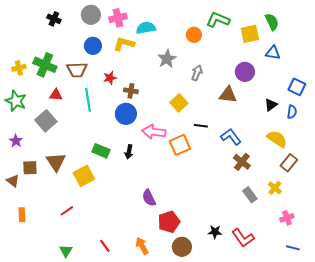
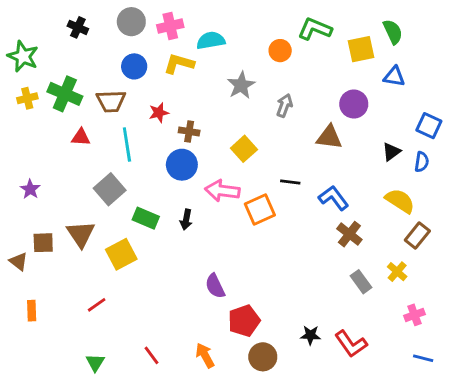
green star: (16, 101) -> (23, 56), moved
yellow square: (179, 103) -> (244, 149), moved
gray square: (46, 121) -> (110, 189), moved
purple star: (16, 141) -> (30, 189), moved

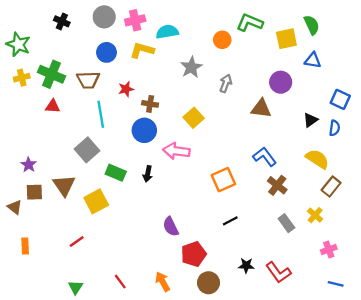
red triangle: (81, 137) -> (53, 106), moved
black line: (290, 182) -> (230, 221), moved, turned -35
purple star: (30, 189) -> (29, 165), moved
orange square: (260, 209) -> (223, 180), moved

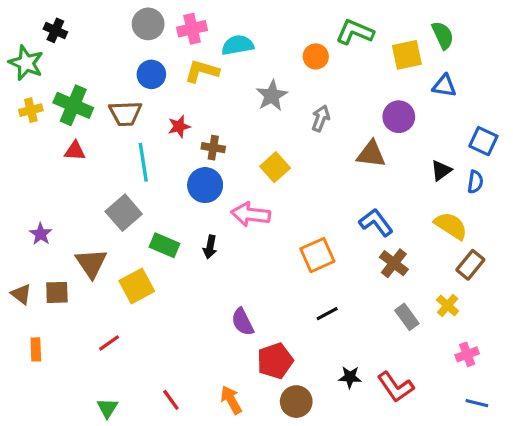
black cross: (62, 21) -> (55, 30), moved
brown square: (34, 192) -> (57, 292), moved

